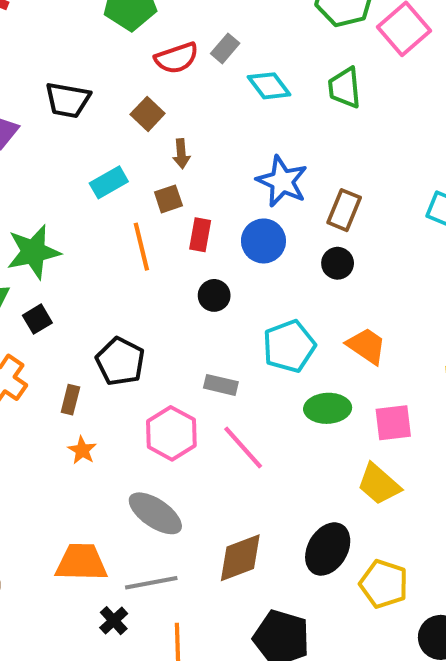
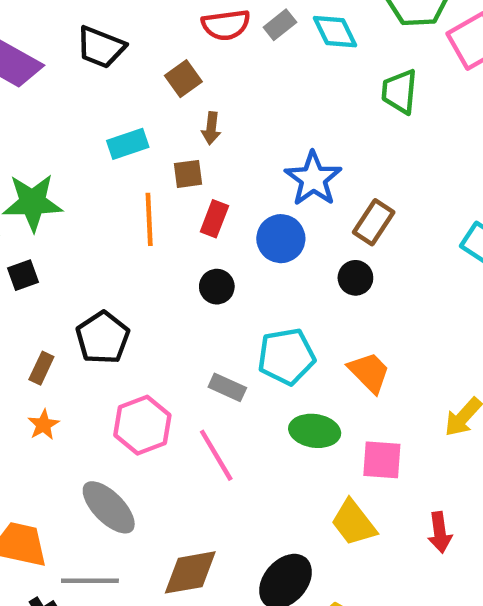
cyan diamond: (269, 86) -> (335, 32), moved
gray rectangle: (221, 385) -> (227, 387), moved

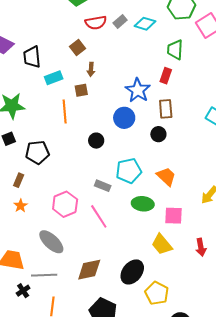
cyan diamond: (335, 32) -> (145, 24), turned -45
black trapezoid: (101, 47) -> (32, 57), moved, turned 65
red rectangle: (214, 219) -> (166, 76), moved
brown rectangle: (374, 222) -> (166, 109), turned -36
black pentagon: (103, 338) -> (37, 152), moved, turned 30

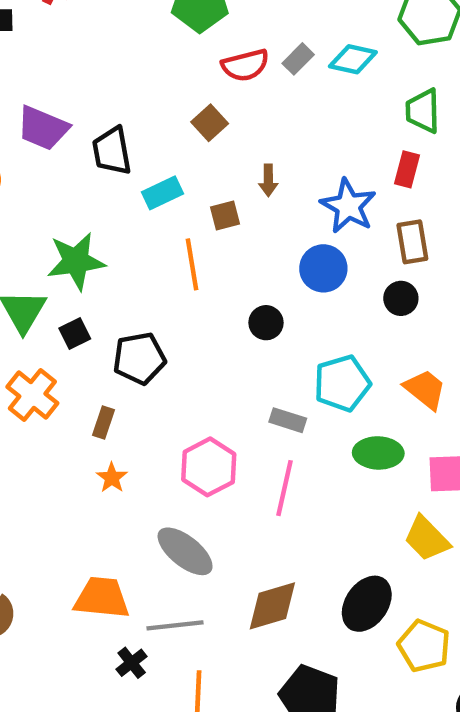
brown arrow: (91, 69) -> (268, 180), moved
pink line: (99, 216) -> (285, 488), turned 50

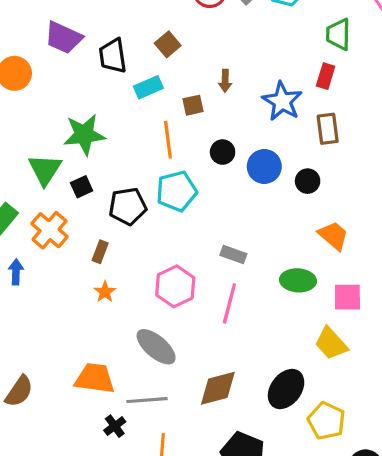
brown square: (210, 123) -> (168, 44), moved
blue circle: (323, 268) -> (264, 166), moved
black circle: (401, 298) -> (308, 181), moved
black circle: (266, 323) -> (223, 152), moved
cyan pentagon: (342, 383) -> (177, 191), moved

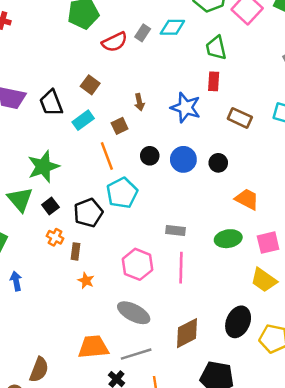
brown rectangle: (328, 129) -> (240, 118), moved, turned -45
orange cross: (50, 230) -> (55, 237), moved, size x0.6

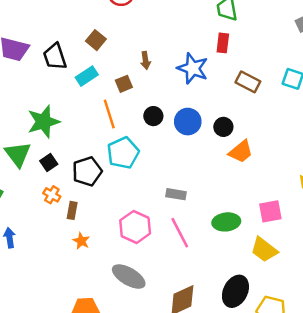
orange trapezoid: (247, 199) -> (241, 152), moved, turned 110
green ellipse: (228, 239) -> (226, 222), moved
pink line: (181, 268) -> (180, 233), turned -32

